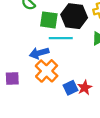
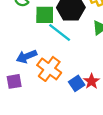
cyan line: (61, 38) -> (60, 32), turned 45
blue arrow: (39, 53) -> (26, 56), moved

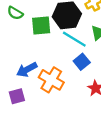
cyan line: (60, 32) -> (74, 39), moved
blue square: (77, 83) -> (82, 62), moved

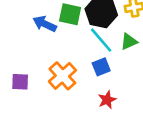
blue arrow: (27, 70) -> (45, 24), moved, turned 36

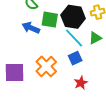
purple square: (20, 82) -> (14, 72), size x1.5

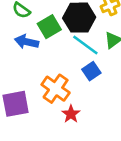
green square: (50, 20) -> (49, 27), turned -30
red star: (81, 83) -> (71, 114), moved

